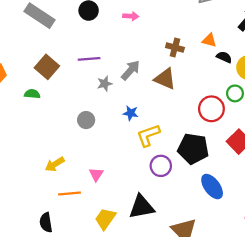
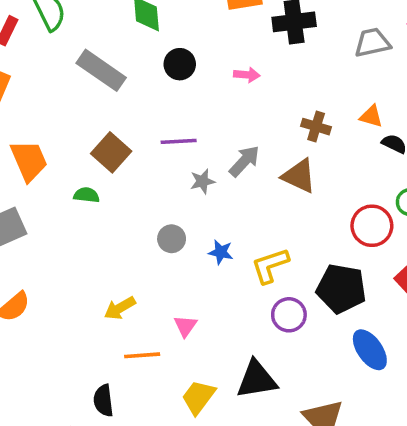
blue star: (131, 113) -> (221, 252), moved

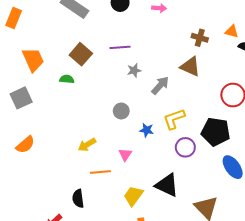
gray arrow: (244, 161) -> (160, 85), moved
gray circle: (172, 239) -> (121, 111), moved
blue star: (221, 252) -> (147, 130), moved
black triangle: (257, 379) -> (167, 185), turned 35

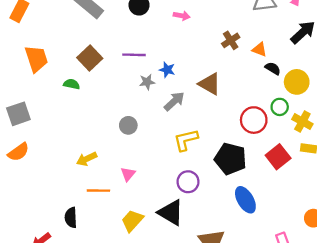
brown cross: (200, 38) -> (231, 40), moved, turned 35
gray square: (21, 98) -> (18, 114), moved
blue star: (147, 130) -> (167, 70), moved
purple circle: (185, 147) -> (188, 182), moved

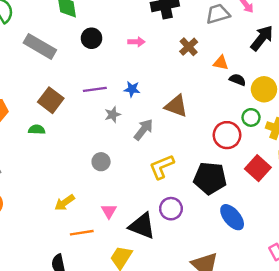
brown cross: (231, 40) -> (189, 47), moved
blue star: (167, 70) -> (132, 89), moved
black triangle: (171, 213) -> (142, 226), moved

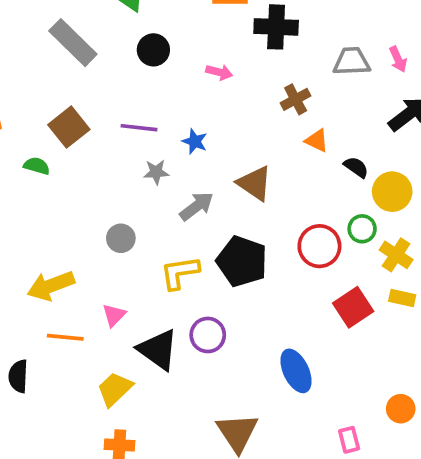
orange triangle: (221, 63) -> (317, 141), moved
yellow L-shape: (162, 167) -> (180, 273), moved
black pentagon: (210, 178) -> (242, 261), moved
yellow arrow: (65, 203) -> (51, 286), size x1.4

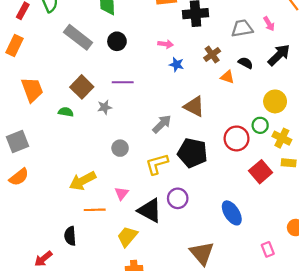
black circle: (153, 50) -> (117, 41), moved
blue star: (195, 141) -> (177, 65), moved
black semicircle: (356, 167) -> (246, 63), moved
gray star: (156, 172) -> (105, 107), moved

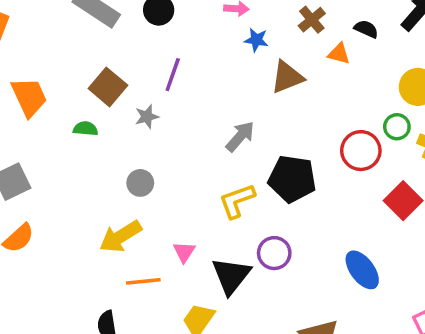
purple line: (123, 82) -> (173, 75), turned -66
brown triangle: (194, 106) -> (287, 77), moved, turned -45
gray circle: (120, 148) -> (140, 183), moved
black triangle: (150, 210) -> (231, 276), turned 44

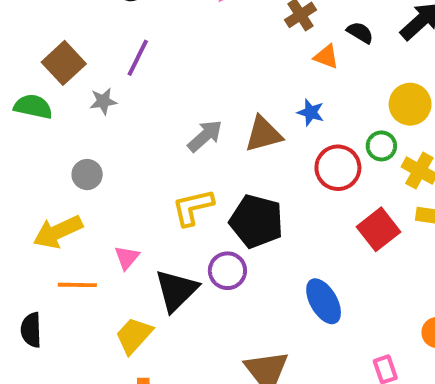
blue star: (256, 40) -> (311, 112), moved
brown triangle: (287, 77) -> (263, 134), moved
green semicircle: (85, 129) -> (33, 107), size x1.4
black pentagon: (292, 179) -> (256, 221), moved

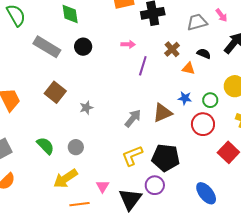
purple line: (138, 58) -> (143, 66), moved
gray star: (103, 101) -> (86, 108), moved
green semicircle: (33, 107) -> (45, 146), moved, turned 42
green circle: (381, 146) -> (210, 100), moved

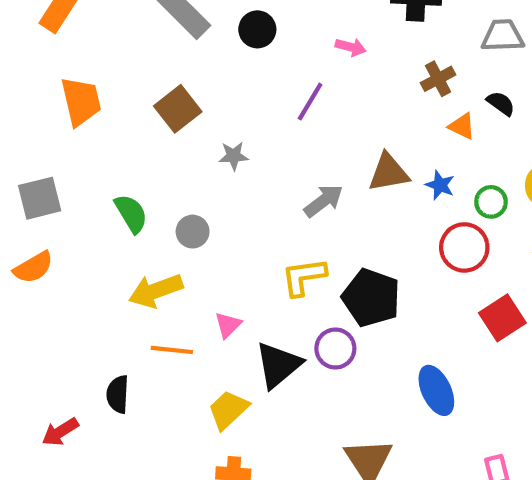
purple line: (143, 66) -> (310, 102), moved
brown triangle: (162, 113) -> (388, 173), moved

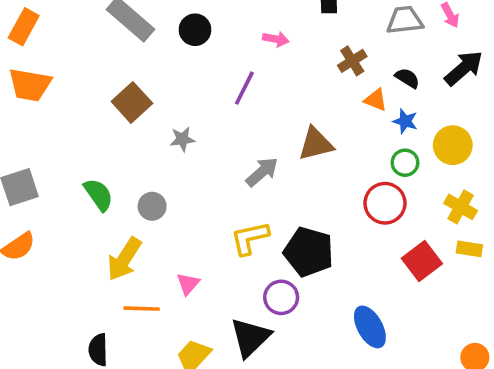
orange trapezoid: (81, 101) -> (30, 85), moved, turned 117
blue star: (440, 185) -> (405, 121), moved
yellow arrow: (156, 291) -> (124, 259), turned -33
black triangle: (278, 365) -> (250, 337), moved

